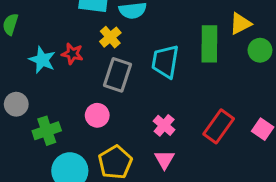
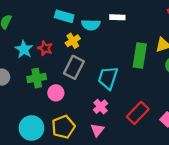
cyan trapezoid: (165, 61) -> (108, 78), moved
green cross: (47, 131) -> (37, 78), moved

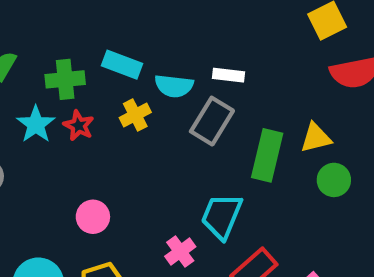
gray rectangle: (74, 67) -> (212, 121), moved
green cross: (37, 78) -> (65, 79), moved
cyan trapezoid: (108, 78) -> (222, 216), moved

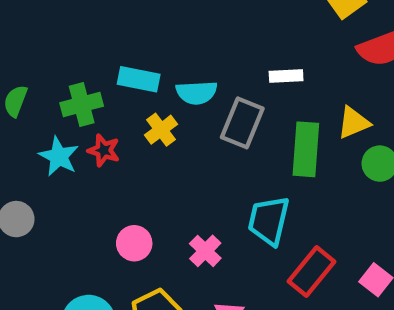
white rectangle: (228, 75) -> (286, 76), moved
pink cross: (180, 252) -> (205, 251), moved

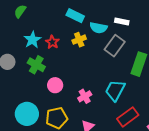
white rectangle: (286, 76) -> (122, 22), moved
green cross: (82, 104) -> (36, 65), moved, turned 30

